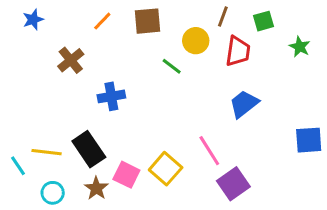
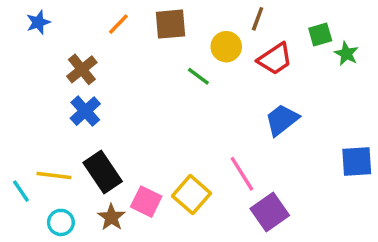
green square: (264, 21) -> (320, 34), moved
red trapezoid: (238, 51) -> (275, 59), turned 48
blue cross: (111, 96) -> (85, 111), moved, turned -32

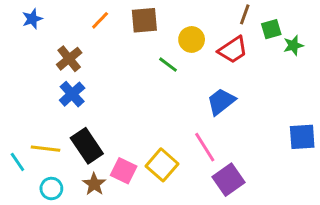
brown line: (258, 19) -> (245, 14), moved
green star: (346, 54) -> (293, 45), turned 30
blue trapezoid: (282, 120) -> (221, 101), moved

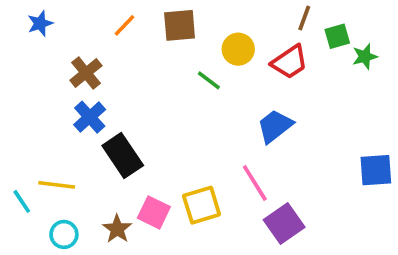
black rectangle: (87, 146) -> (123, 156), moved
yellow square: (162, 165) -> (202, 205), turned 32

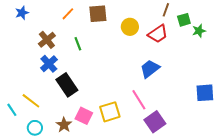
green line: (209, 80) -> (78, 44), moved, turned 32
yellow line: (57, 185) -> (31, 101), turned 30

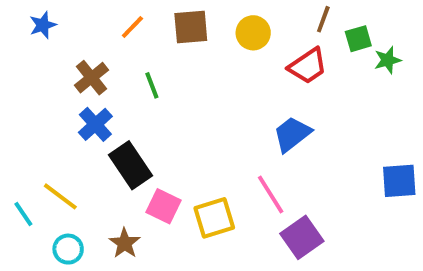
yellow circle: (130, 27) -> (253, 33), moved
pink square: (84, 116) -> (164, 206), moved

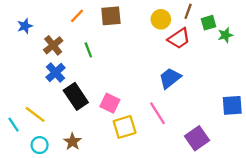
blue star: (43, 25) -> (25, 26), moved
yellow circle: (253, 33) -> (161, 19), moved
pink square: (164, 206) -> (110, 103), moved
purple square: (302, 237) -> (197, 138), moved

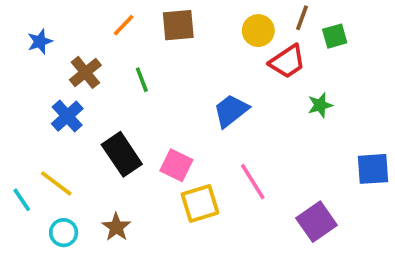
green star: (225, 35) -> (320, 105), moved
blue cross: (55, 73) -> (67, 116), moved
blue trapezoid: (170, 78) -> (231, 111), moved

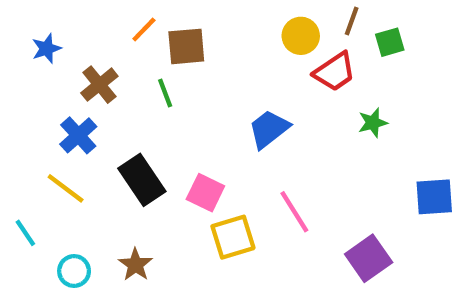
brown square: (178, 25) -> (186, 46), moved
yellow line: (56, 183) -> (66, 188), moved

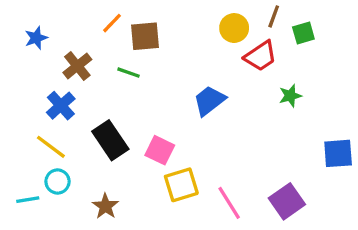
green line: (165, 93) -> (128, 73), turned -50
pink line: (294, 212) -> (229, 203), moved
cyan line: (25, 233) -> (28, 200), moved, turned -65
cyan circle: (74, 271) -> (58, 181), moved

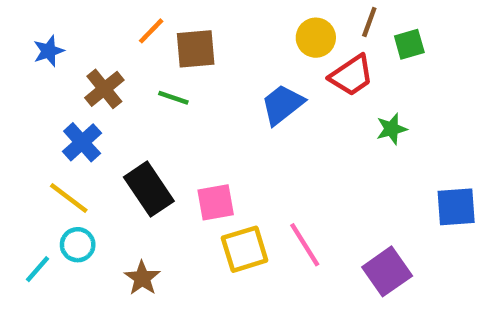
blue trapezoid: (209, 101) -> (282, 104), moved
pink square: (160, 150) -> (216, 202), turned -36
cyan line: (28, 200) -> (38, 269), turned -40
pink line: (229, 203) -> (305, 245), moved

